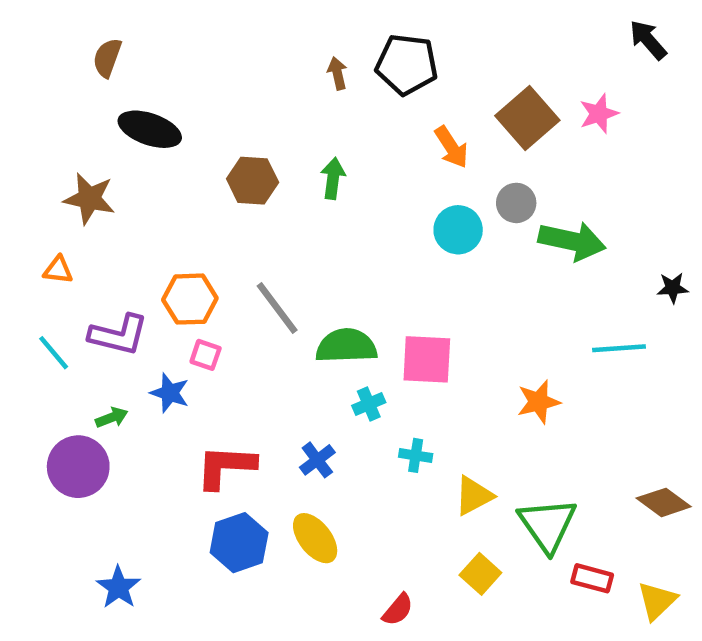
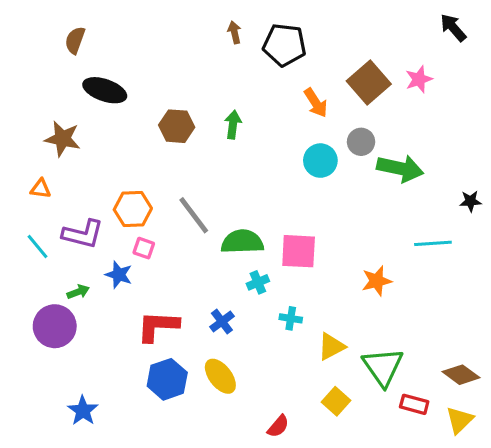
brown arrow: (337, 73) -> (234, 32), moved
brown diamond: (664, 502) -> (461, 375), moved

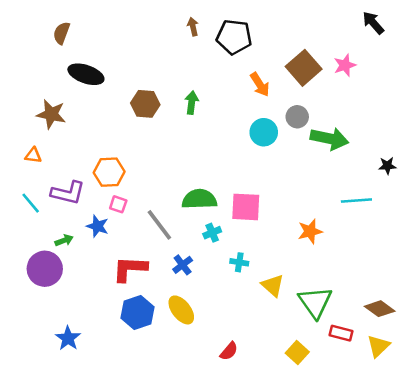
gray line: (194, 215) -> (159, 225), moved
yellow triangle: (331, 347) -> (273, 285), turned -50
yellow square: (336, 401) -> (297, 352), moved

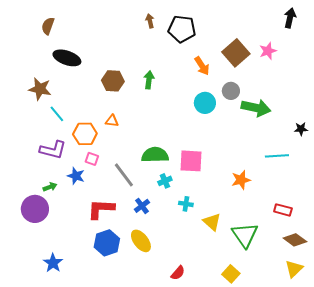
black arrow: (373, 23) -> (290, 18), turned 54
orange triangle: (33, 155) -> (112, 121), moved
cyan line: (31, 203) -> (57, 114), moved
red rectangle: (341, 333) -> (283, 210), moved

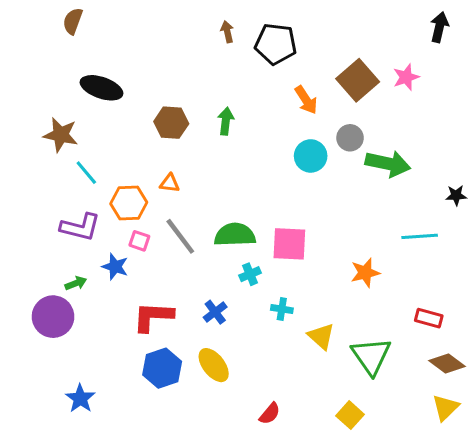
brown semicircle: (48, 26) -> (73, 21), moved
gray line: (124, 175) -> (180, 236), moved

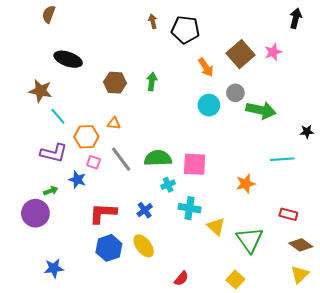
cyan cross: (282, 309) -> (190, 208), size x1.5
blue star: (80, 398) -> (54, 268), turned 30

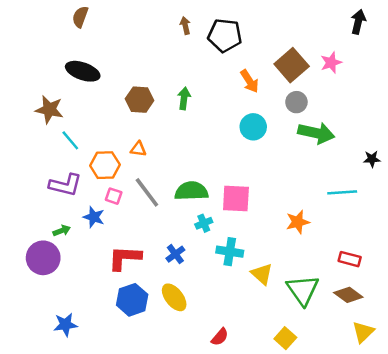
brown semicircle: (49, 14) -> (80, 17), moved
gray circle: (235, 93) -> (296, 102), moved
brown diamond: (301, 245) -> (348, 295), moved

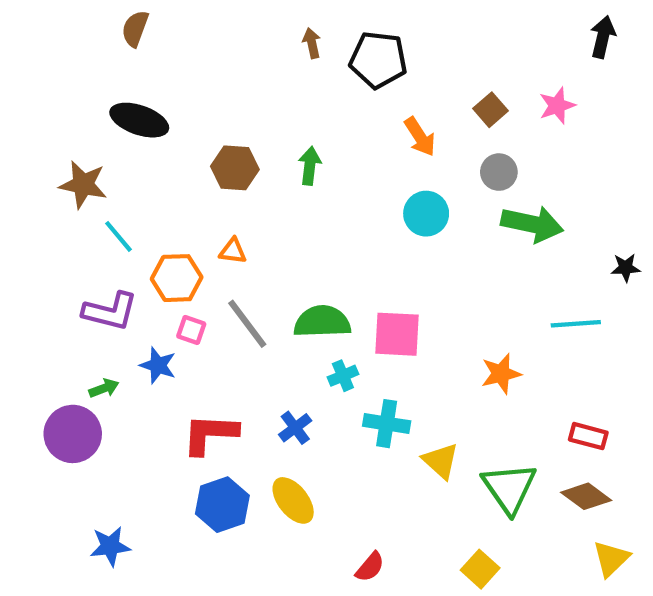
brown square: (292, 65) -> (491, 110), size x0.6

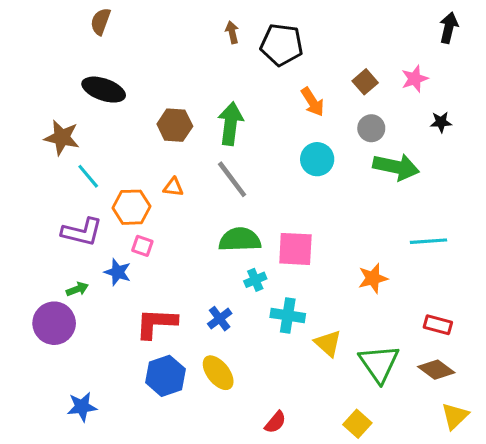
green arrow: (310, 166) -> (230, 124), size x1.5
black star: (626, 268) -> (441, 122), moved
gray line: (247, 324) -> (232, 179), moved

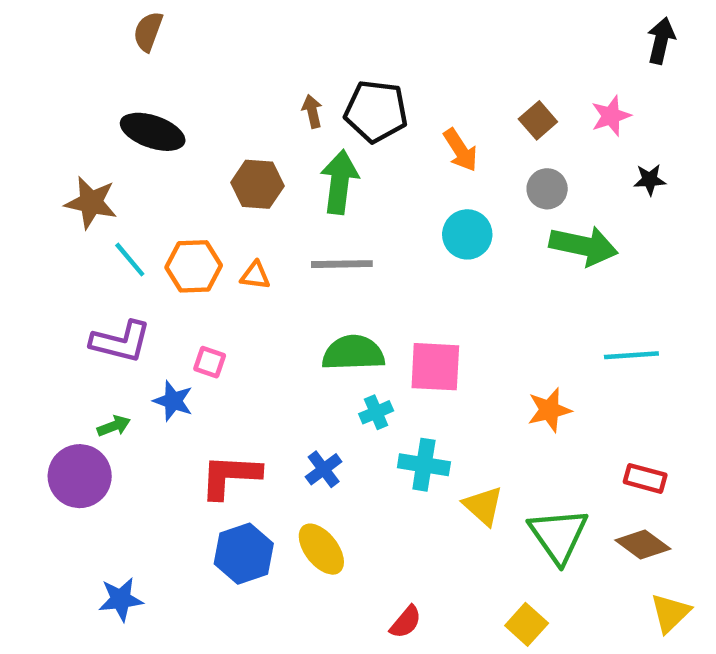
brown arrow: (232, 32) -> (312, 111), moved
black pentagon: (282, 45) -> (376, 111), moved
gray line: (232, 179) -> (342, 264), turned -54
orange hexagon: (131, 207) -> (194, 266), moved

